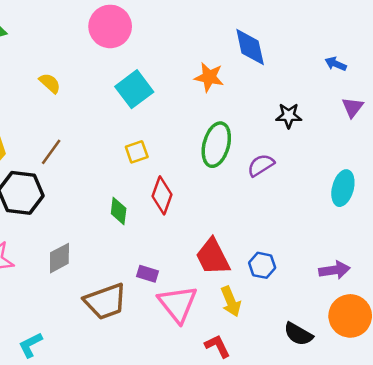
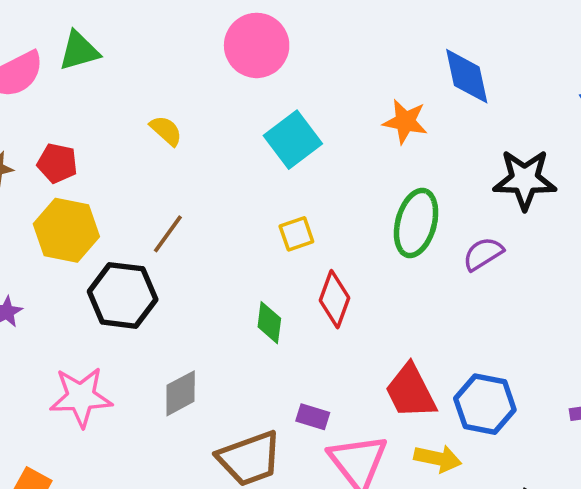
black star: (289, 116) -> (525, 180), size x1.6
blue hexagon: (262, 265) -> (485, 404), size x1.5
yellow arrow: (231, 301) -> (438, 459), turned -56

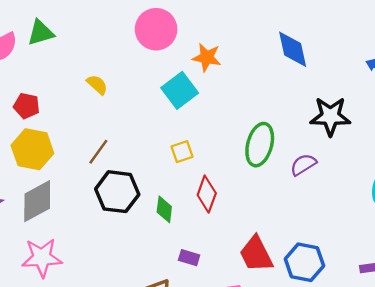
orange star: (405, 122) -> (207, 57), moved
black hexagon: (123, 295) -> (117, 192), moved
gray diamond: (181, 393) -> (37, 201), moved, size x1.4
purple rectangle: (313, 417) -> (189, 258), moved

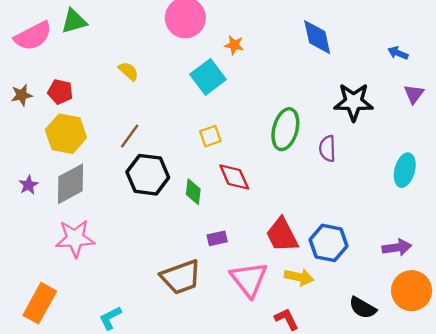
orange star: (207, 57) -> (234, 45), size x0.7
purple semicircle: (303, 165) -> (327, 149), turned -60
red diamond: (207, 194) -> (234, 177), turned -44
purple rectangle: (189, 258) -> (217, 238), turned -30

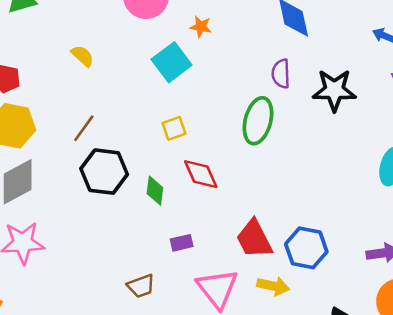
purple semicircle: (327, 149) -> (281, 74), moved
brown trapezoid: (181, 277) -> (141, 286), size x0.6

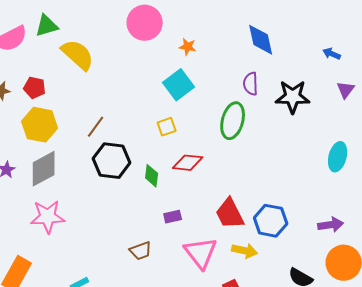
yellow semicircle: (82, 56) -> (78, 55), moved, size x1.8
cyan square: (172, 62) -> (179, 85), moved
red diamond: (201, 174) -> (188, 163), turned -60

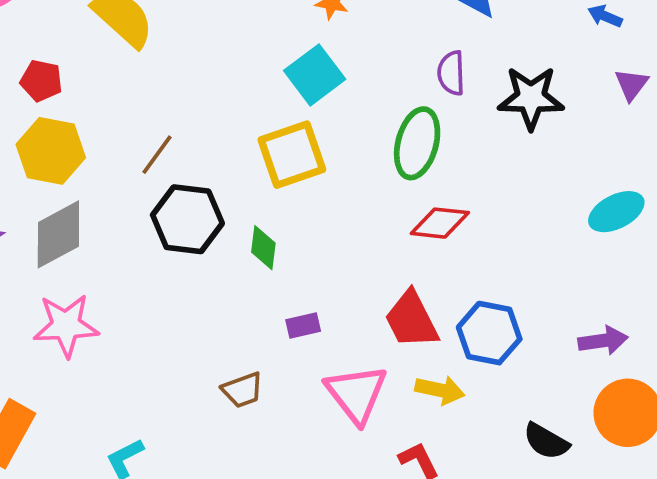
yellow square: (167, 127) -> (292, 155), size x1.8
cyan ellipse: (338, 157) -> (616, 212), turned 48
red diamond: (188, 163) -> (440, 223), moved

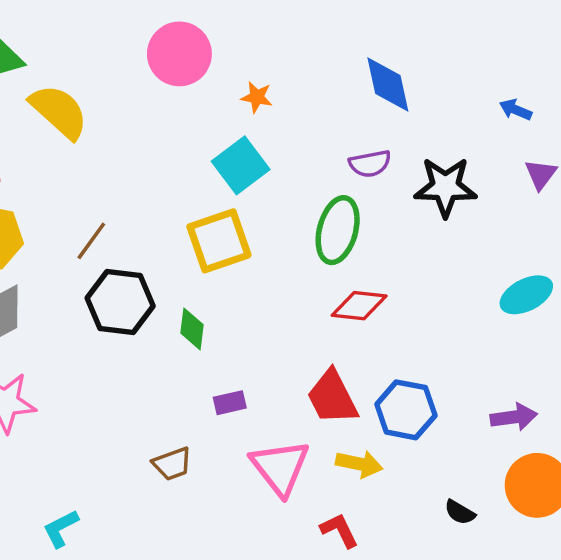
purple semicircle: (451, 73) -> (370, 164), turned -99
black semicircle: (546, 441) -> (460, 512), size x0.7

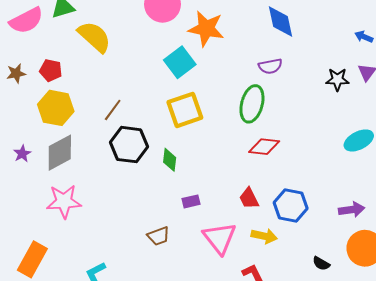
orange star: (257, 97) -> (206, 29), size x2.0
blue arrow: (516, 110) -> (364, 37), moved
cyan square: (241, 165) -> (180, 62), moved
black star: (445, 187) -> (337, 79), moved, size x0.7
red trapezoid: (332, 397) -> (249, 198), size x0.7

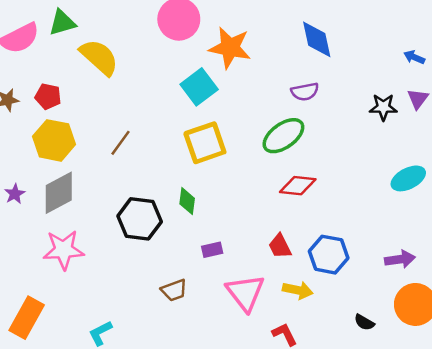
green ellipse: (252, 104) -> (283, 136), turned 39
black hexagon: (129, 145) -> (140, 219), moved

